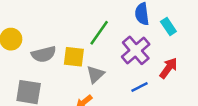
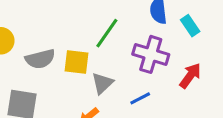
purple cross: (136, 50) -> (151, 54), turned -32
blue line: (139, 87) -> (140, 98), moved

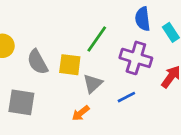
gray semicircle: (40, 59) -> (38, 62), turned 75

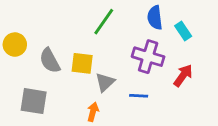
green line: (97, 39) -> (104, 22), moved
blue line: (126, 97) -> (139, 96), turned 30
orange arrow: (81, 113) -> (93, 112), turned 144

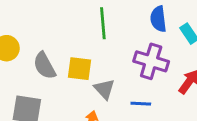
green line: (104, 22) -> (103, 23), turned -40
gray triangle: (105, 82) -> (104, 89), turned -30

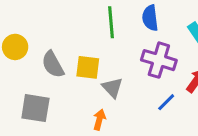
blue semicircle: (158, 19) -> (150, 18), moved
blue line: (141, 104) -> (166, 102), moved, turned -48

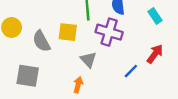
purple cross: (159, 60) -> (109, 32), moved
yellow square: (88, 67) -> (68, 32), moved

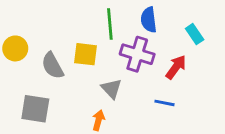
red arrow: (155, 54) -> (176, 67), moved
blue line: (131, 71) -> (164, 103), turned 56

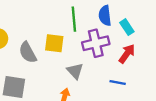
cyan rectangle: (195, 34) -> (127, 27), moved
purple cross: (137, 54) -> (96, 43), turned -30

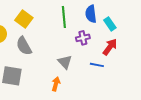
yellow square: (54, 43) -> (24, 19), moved, turned 30
purple cross: (96, 43) -> (83, 38), size x0.6
blue line: (118, 82) -> (97, 65), moved

